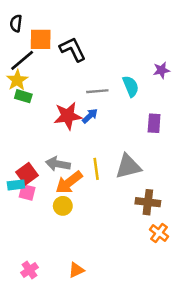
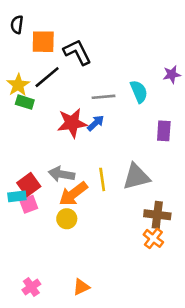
black line: (22, 60) -> (47, 77), moved
pink square: (27, 192) -> (29, 204), turned -35
orange cross: (159, 233) -> (153, 238), moved

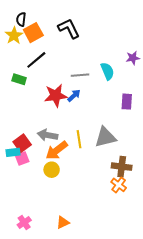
black semicircle: (17, 25) -> (21, 19), moved
orange square: (43, 42) -> (33, 33), turned -30
black L-shape: (77, 52) -> (69, 28), moved
yellow star: (18, 85) -> (14, 36), moved

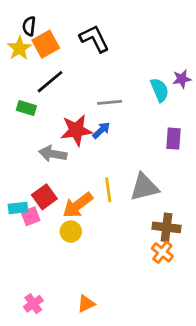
cyan semicircle: (107, 71) -> (160, 90), moved
gray arrow: (48, 135) -> (53, 154), moved
red square: (22, 143) -> (44, 197), moved

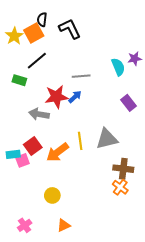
black semicircle: (29, 26) -> (42, 20), moved
purple rectangle: (173, 139) -> (128, 103), turned -42
yellow circle: (71, 232) -> (52, 195), moved

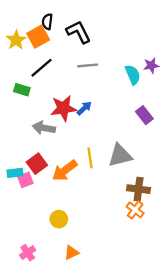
gray line: (81, 76) -> (88, 65), moved

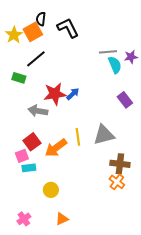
gray line: (88, 65) -> (108, 52), moved
cyan rectangle: (15, 173) -> (29, 168), moved

